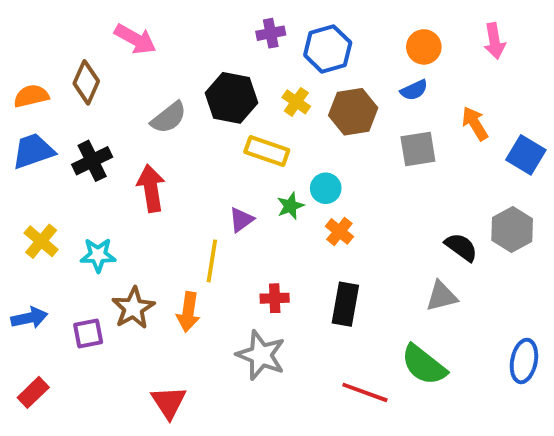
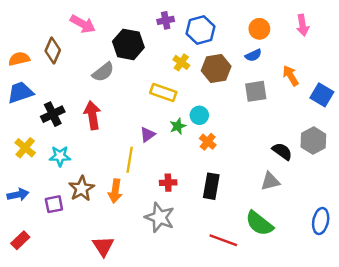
black hexagon: (231, 98) -> (128, 44), moved
black cross: (92, 161) -> (53, 114), moved

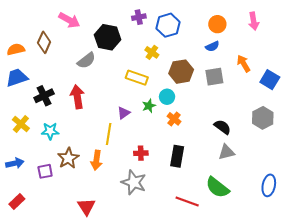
brown hexagon: (216, 68) -> (181, 72), moved
black semicircle: (282, 151) -> (222, 127), moved

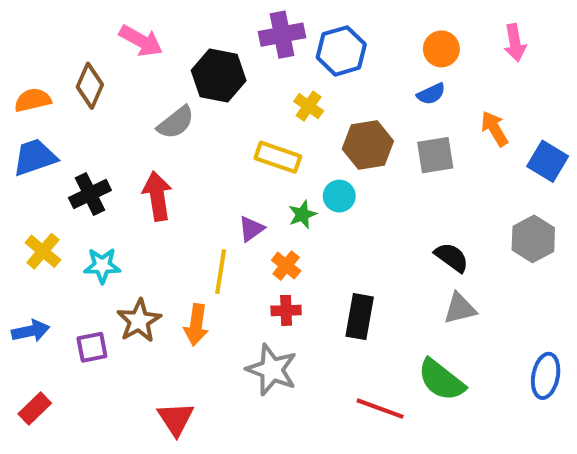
purple cross: (139, 17) -> (282, 35), size x1.5
orange cross: (174, 119) -> (286, 266), moved

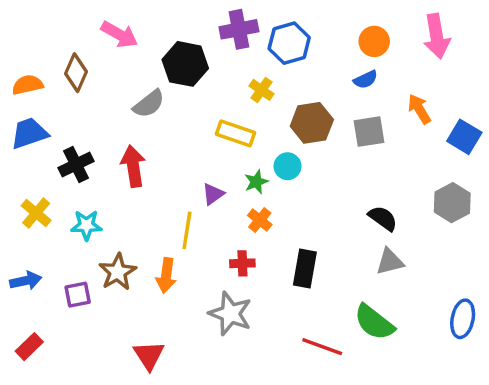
pink arrow: (515, 43) -> (437, 36), size x1.4
orange cross: (286, 266) -> (260, 220), moved

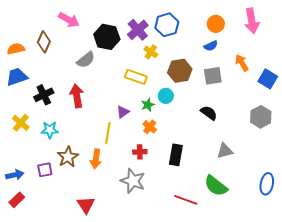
purple cross: (239, 29) -> (138, 30), moved, turned -30
black semicircle: (383, 218) -> (209, 113), moved
blue arrow: (26, 281) -> (15, 175), moved

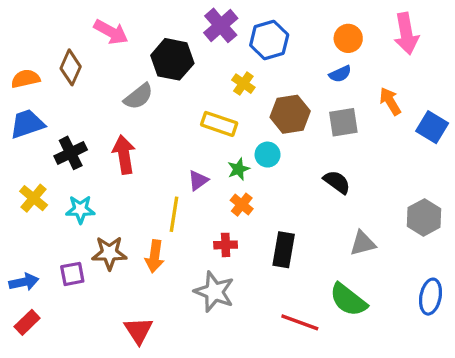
purple cross: (138, 30) -> (221, 25), moved
gray hexagon: (261, 117) -> (424, 217), moved
brown star: (68, 157) -> (109, 253), turned 30

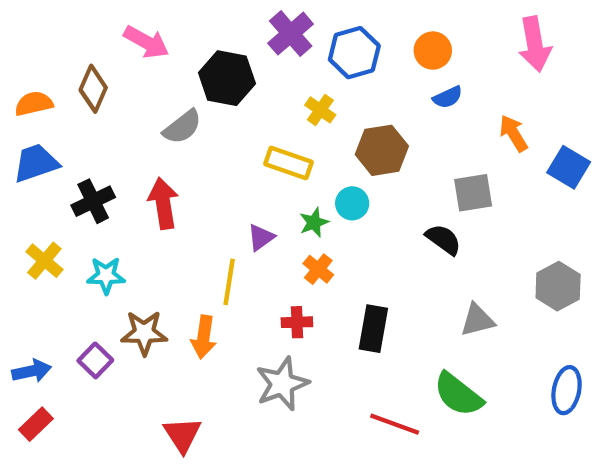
orange circle: (348, 38) -> (433, 51), moved
gray square: (343, 122) -> (473, 193), moved
purple square: (72, 274) -> (95, 360), turned -35
gray star: (214, 292) -> (282, 384), turned 30

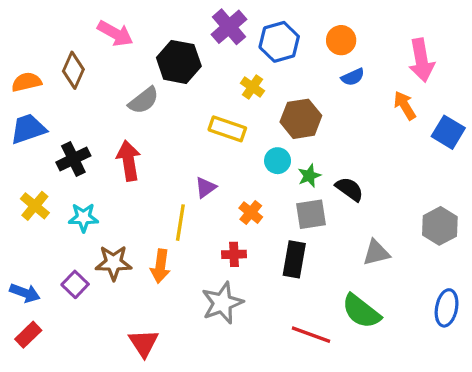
pink arrow: (535, 44) -> (421, 60), moved
gray square: (473, 193) -> (311, 214), moved
green star: (314, 222) -> (309, 176), moved
blue arrow: (32, 371) -> (25, 293), turned 32

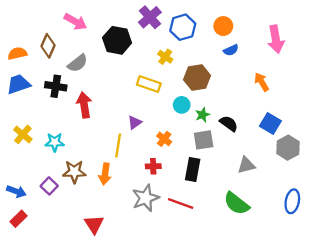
gray semicircle: (144, 100) -> (78, 63), moved
orange arrow: (405, 105) -> (262, 82), moved
blue square: (448, 132) -> (270, 124), moved
black cross: (73, 159) -> (56, 86), moved, turned 35
red line: (311, 335) -> (181, 203), moved

